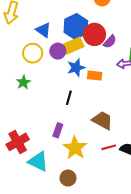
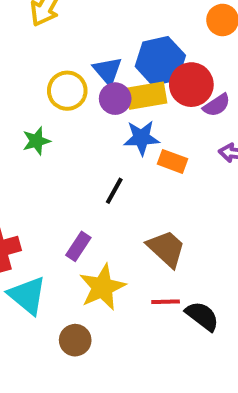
blue triangle: (43, 30) -> (107, 71), moved

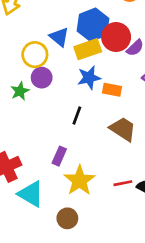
purple circle: (115, 99) -> (42, 78), moved
brown trapezoid: (166, 249) -> (123, 129), moved

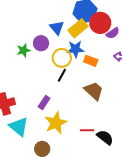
blue triangle: (59, 37) -> (57, 28), moved
yellow rectangle: (88, 49) -> (78, 28), turned -30
yellow circle: (35, 55) -> (62, 58), moved

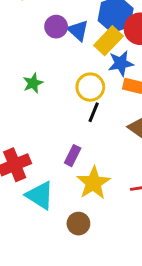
blue triangle: (57, 28) -> (78, 31), moved
purple circle: (41, 43) -> (56, 27), moved
blue star: (75, 49) -> (121, 63), moved

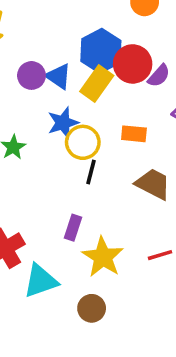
blue star: (121, 63) -> (63, 123), moved
cyan triangle: (40, 195) -> (40, 281), turned -44

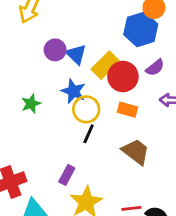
blue hexagon: (101, 51) -> (141, 29), moved
red circle: (133, 64) -> (123, 77), moved
blue star: (63, 123) -> (73, 91), turned 30

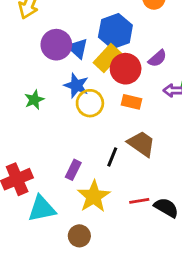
blue hexagon: (141, 29) -> (115, 31), moved
purple circle: (55, 50) -> (56, 45), size x1.4
black line: (89, 134) -> (112, 157), moved

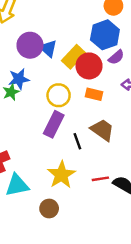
blue hexagon: (115, 31) -> (105, 35), moved
blue star: (76, 85) -> (19, 79), moved, turned -30
black line: (112, 157) -> (77, 141), turned -42
purple rectangle: (73, 170) -> (54, 124), moved, size x1.5

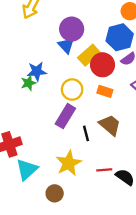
purple circle: (30, 45) -> (72, 29), moved
cyan triangle: (17, 185) -> (27, 169), turned -35

